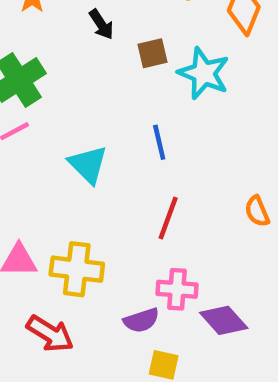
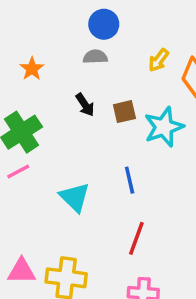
black arrow: (101, 24) -> (85, 105), moved
cyan star: (204, 73) -> (164, 127), turned 30

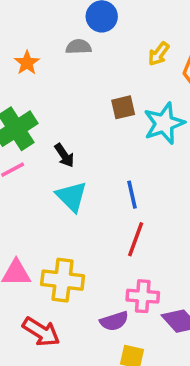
gray semicircle: (95, 57) -> (79, 47), moved
black arrow: (85, 105) -> (64, 155), moved
blue line: (130, 180) -> (132, 195), moved

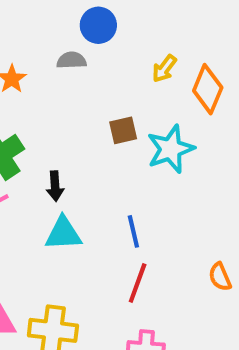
black arrow: (64, 155) -> (55, 186), turned 30
cyan triangle: (71, 196) -> (63, 234), turned -48

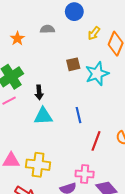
blue circle: (98, 25) -> (74, 12), moved
red line: (138, 283) -> (96, 141), moved

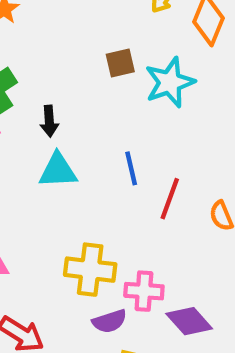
red line: (96, 141) -> (170, 199), moved
yellow cross: (38, 165) -> (90, 270), moved

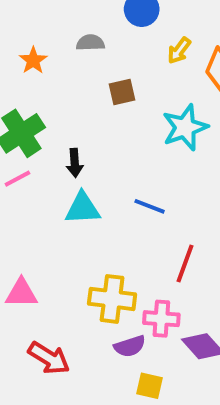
brown square: (120, 63) -> (122, 92), moved
blue line: (131, 168) -> (150, 206), turned -56
red line: (170, 199) -> (185, 263), moved

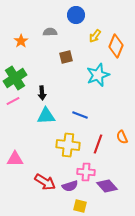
yellow cross: (112, 299) -> (68, 145), moved
red arrow: (49, 358) -> (45, 182), moved

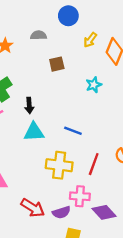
cyan star: (98, 75) -> (94, 85), size x0.6

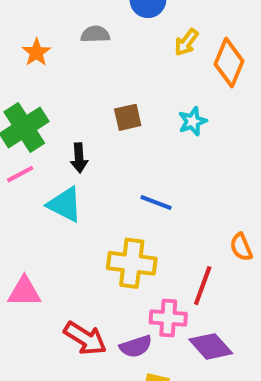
brown square: (57, 64) -> (128, 117), moved
cyan triangle: (34, 132) -> (65, 205), moved, turned 30
red line: (94, 164) -> (203, 286), moved

